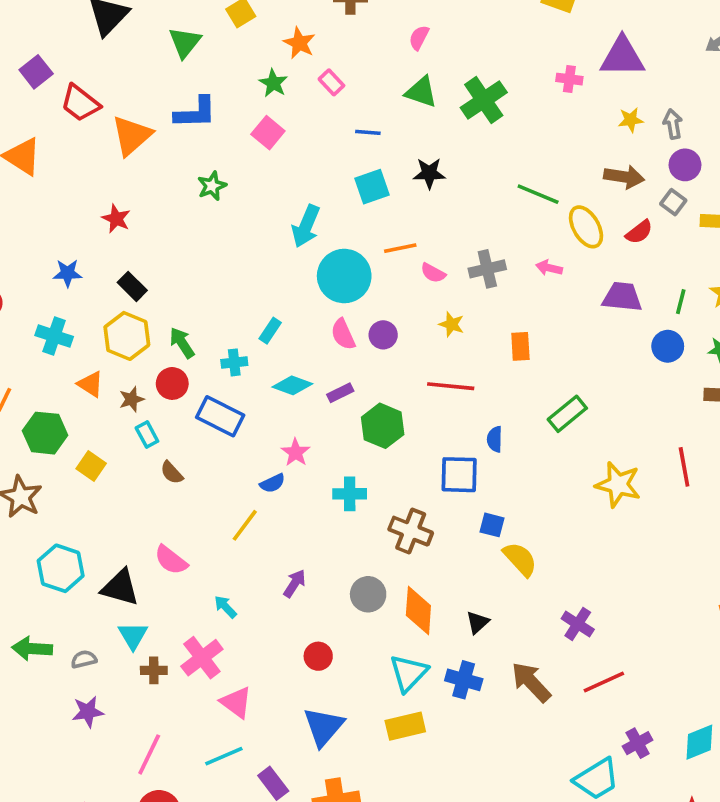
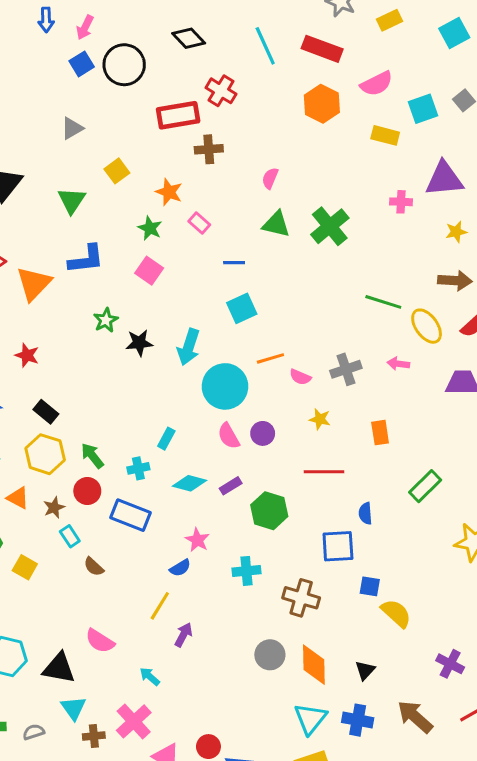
black star: (429, 173) -> (139, 343), moved
purple arrow: (295, 583) -> (183, 635), moved
red circle: (318, 656) -> (208, 747), moved

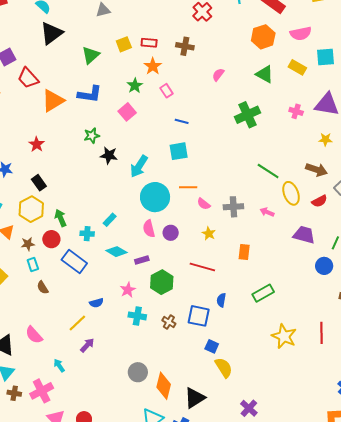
red rectangle: (178, 115) -> (149, 43), moved, size x0.6
green triangle: (276, 224) -> (265, 74), moved
pink star: (197, 540) -> (128, 290), moved
brown cross: (301, 598) -> (169, 322), moved, size x0.6
black triangle: (365, 670) -> (195, 398), size x1.6

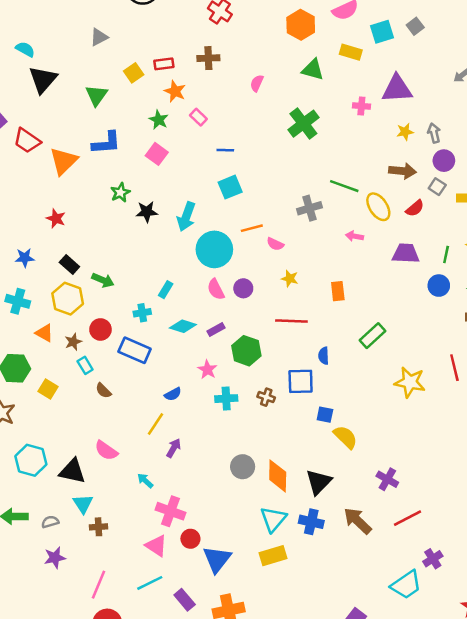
gray cross: (233, 207) -> (309, 208), moved
green arrow: (61, 218) -> (103, 280), moved, turned 150
pink cross: (42, 391) -> (171, 511), moved, turned -30

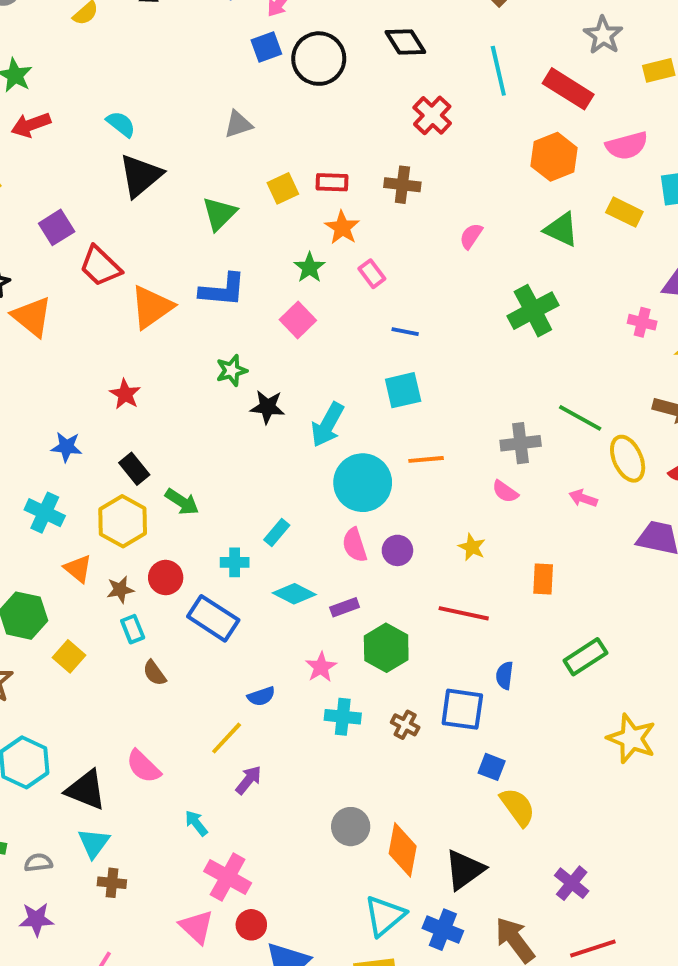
pink cross: (361, 106) -> (642, 322), moved
pink semicircle: (275, 244) -> (505, 492), moved

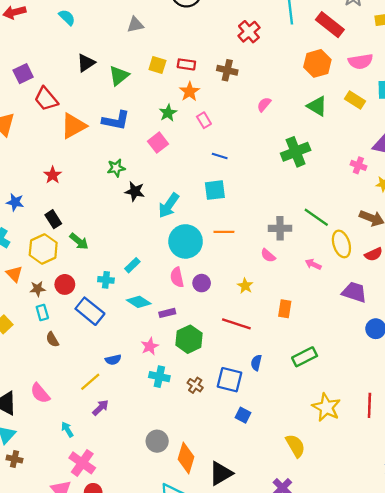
black triangle: (141, 176) -> (86, 63), moved, size x0.7
yellow square: (283, 188) -> (157, 65), turned 36
yellow semicircle: (518, 807) -> (295, 446), moved

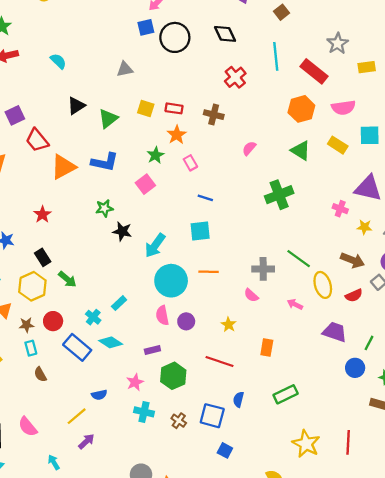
cyan cross: (106, 280) -> (93, 317), turned 32
cyan diamond: (139, 302) -> (111, 342), moved

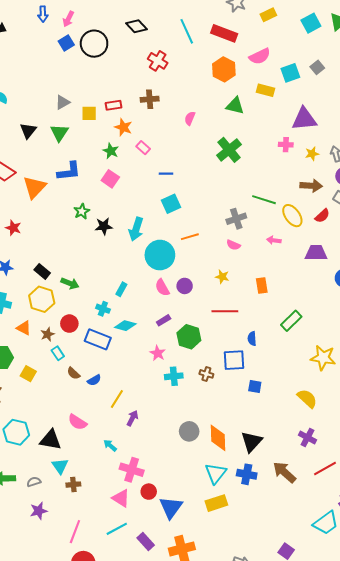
gray triangle: (125, 69) -> (63, 102), moved
red star: (42, 214) -> (13, 228), moved
blue semicircle: (99, 395) -> (94, 380), moved

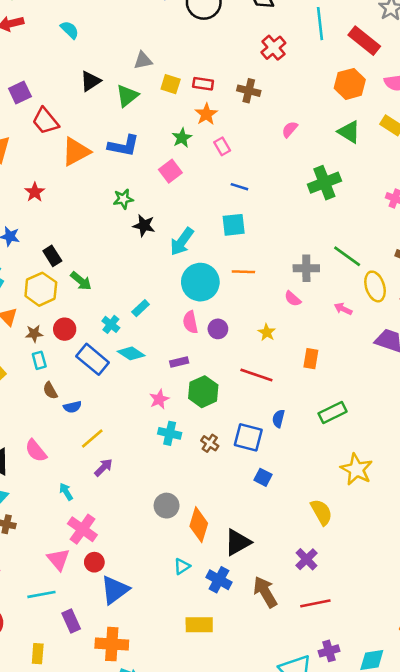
cyan triangle: (216, 473) -> (182, 566), size x0.6
yellow rectangle: (216, 503) -> (199, 625), moved

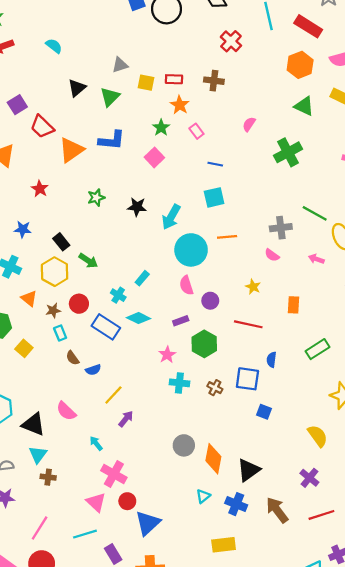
pink semicircle: (290, 129) -> (249, 124), moved
green star: (123, 199) -> (96, 198), moved
purple circle: (218, 329) -> (210, 301), moved

